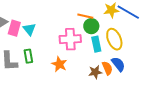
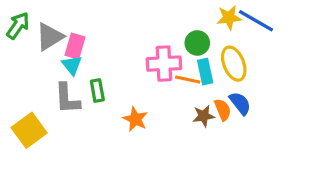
orange line: (85, 16) -> (188, 79), moved
cyan triangle: (29, 29) -> (72, 65), moved
orange star: (59, 64) -> (135, 119), moved

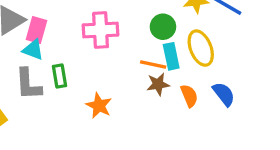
pink cross: (164, 64) -> (101, 30), moved
cyan triangle: (72, 65) -> (33, 50), turned -30
blue semicircle: (240, 103) -> (224, 94), moved
brown star: (204, 116) -> (158, 84), moved

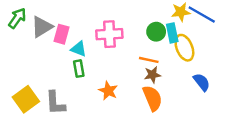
cyan triangle: (33, 50) -> (79, 49), moved
cyan rectangle: (171, 56) -> (172, 33), moved
gray L-shape: (28, 84) -> (55, 103), moved
orange semicircle: (189, 96) -> (152, 98), moved, size x1.5

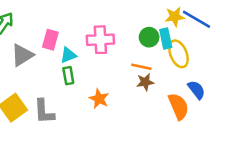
gray triangle: (42, 27) -> (22, 55), moved
cyan triangle: (79, 49) -> (68, 55), turned -42
orange semicircle: (152, 98) -> (179, 106), moved

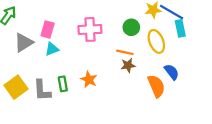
cyan rectangle: (166, 38) -> (180, 28), moved
cyan triangle: (68, 55) -> (52, 49), moved
green rectangle: (68, 76) -> (63, 84), moved

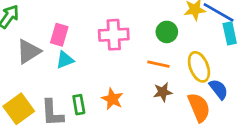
yellow ellipse: (156, 41) -> (199, 67), moved
brown star: (128, 65) -> (163, 92), moved

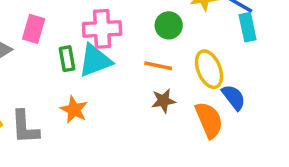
cyan triangle: (65, 60) -> (95, 60), moved, size x1.5
orange star: (112, 99) -> (74, 110), moved
green rectangle: (79, 105) -> (67, 59), moved

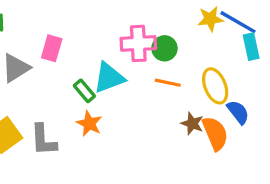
green circle: (169, 25) -> (164, 48), moved
pink cross: (102, 29) -> (138, 43), moved
green rectangle: (67, 59) -> (84, 91), moved, turned -30
brown star: (163, 101) -> (192, 124), moved, turned 30

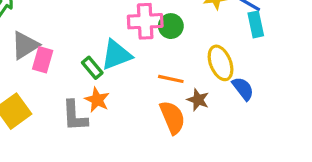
pink rectangle: (52, 48) -> (43, 60), moved
orange line: (168, 83) -> (171, 79), moved
orange semicircle: (215, 133) -> (172, 117), moved
gray L-shape: (43, 140) -> (75, 116), moved

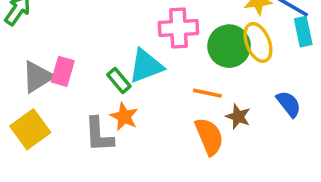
green circle: (171, 26) -> (229, 46), moved, size x1.5
gray triangle: (25, 45) -> (37, 77), moved
yellow ellipse: (221, 63) -> (258, 42), moved

